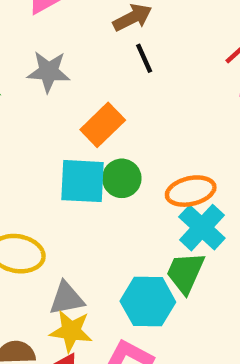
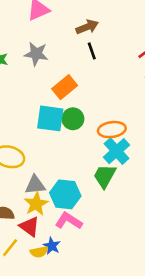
cyan hexagon: (148, 302) -> (65, 194), moved
yellow star: (71, 331) -> (36, 204), turned 30

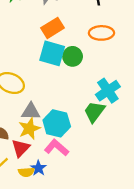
orange rectangle: (65, 87) -> (52, 28), moved
orange ellipse: (112, 130) -> (101, 33), moved
red triangle: (29, 227) -> (21, 148), turned 30

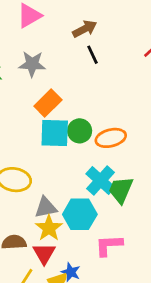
orange ellipse: (101, 33) -> (111, 138), moved
cyan cross: (108, 91) -> (101, 181), moved
pink L-shape: (57, 148) -> (109, 245), moved, turned -30

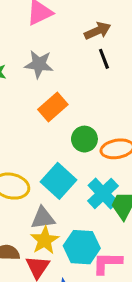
cyan square: (55, 133) -> (58, 181), moved, turned 36
cyan hexagon: (80, 214) -> (82, 247), moved

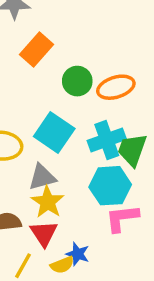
cyan cross: (103, 193) -> (107, 140), turned 32
cyan hexagon: (82, 247) -> (110, 186), moved

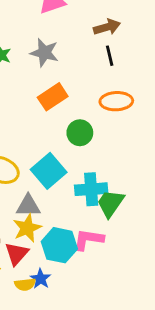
orange ellipse: (116, 87) -> (116, 101), moved
cyan hexagon: (110, 186) -> (59, 245), moved
pink L-shape: (122, 218) -> (88, 240), moved

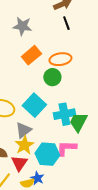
orange ellipse: (116, 101) -> (60, 59), moved
gray triangle: (28, 206) -> (23, 130), turned -30

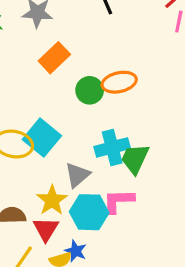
orange ellipse: (60, 59) -> (119, 82), moved
cyan square: (34, 105) -> (42, 138), moved
gray triangle: (23, 130) -> (77, 175), moved

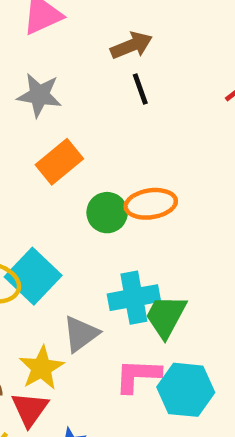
cyan hexagon: (89, 212) -> (186, 390), moved

